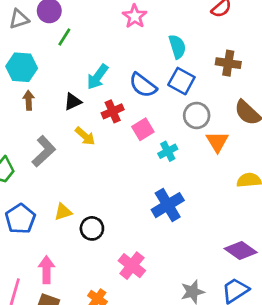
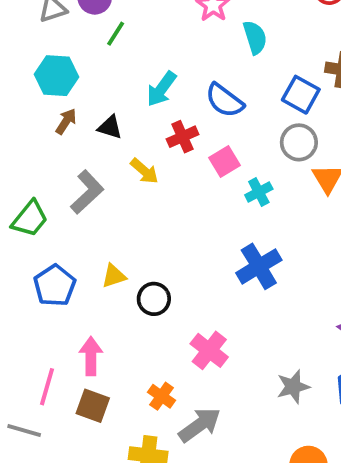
cyan semicircle: (177, 47) -> (255, 37), moved
blue square: (181, 81) -> (301, 95), moved
brown arrow: (29, 100) -> (66, 121), turned 36
black triangle: (73, 102) -> (110, 127), moved, turned 42

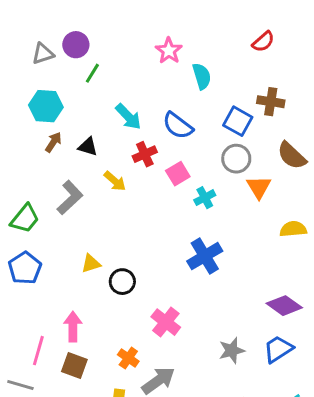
cyan arrow: (161, 89) -> (128, 117), turned -80
blue pentagon: (55, 286) -> (25, 268), moved

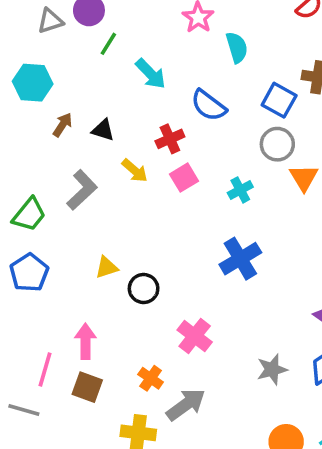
cyan hexagon: (46, 106) -> (33, 83), moved
cyan arrow: (128, 117) -> (151, 74), moved
pink square: (178, 174) -> (184, 178), moved

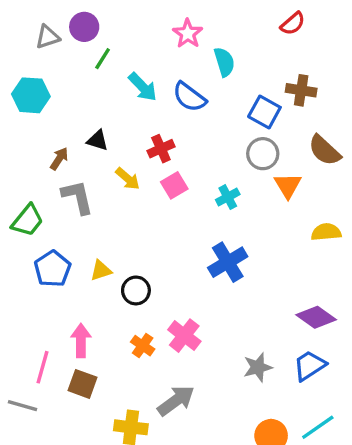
blue semicircle: (209, 105) -> (189, 97), moved
brown arrow: (63, 125) -> (59, 159), moved
gray L-shape: (82, 190) -> (78, 197), turned -60
blue pentagon: (29, 273) -> (53, 269), moved
orange cross: (151, 378) -> (143, 346), moved

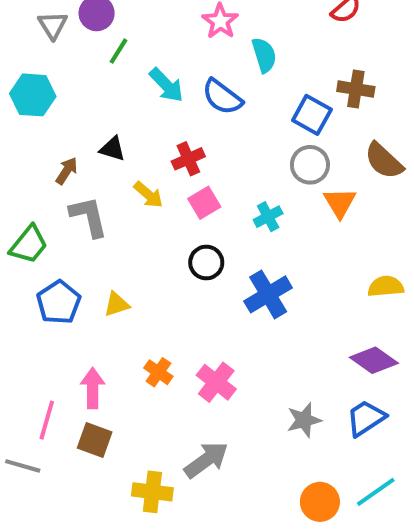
gray triangle: (48, 37) -> (53, 25), turned -44
yellow semicircle: (326, 232) -> (386, 286), moved
black circle: (136, 290) -> (206, 263), moved
orange cross: (143, 346) -> (158, 372), moved

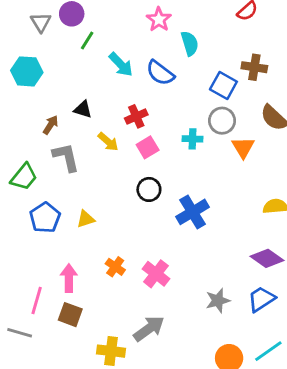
cyan cross: (268, 217) -> (193, 139), moved, turned 30

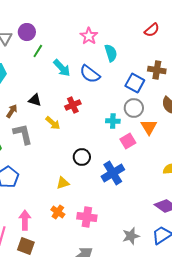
pink square: (148, 147) -> (128, 141), moved
yellow triangle: (86, 219) -> (63, 183), moved
pink cross: (156, 274) -> (87, 217), turned -30

